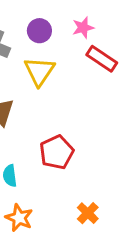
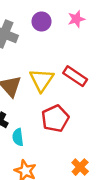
red rectangle: (102, 59) -> (75, 76), moved
yellow triangle: (39, 71) -> (41, 80), moved

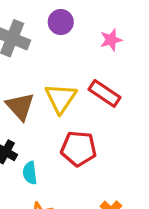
pink star: (76, 19) -> (111, 40), moved
red pentagon: (55, 119) -> (79, 149), turned 30

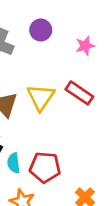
red pentagon: (79, 149) -> (45, 167), moved

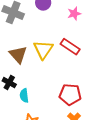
red pentagon: (45, 167) -> (70, 95), moved

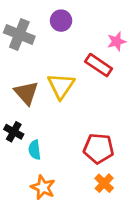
pink star: (74, 14) -> (117, 41), moved
red rectangle: (70, 47) -> (99, 65), moved

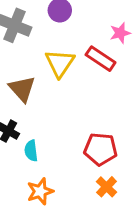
yellow triangle: (61, 86) -> (60, 63), moved
orange star: (43, 187) -> (40, 191), turned 30

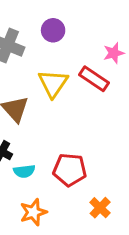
red pentagon: (101, 149) -> (70, 170), moved
cyan semicircle: (31, 151) -> (24, 171), turned -90

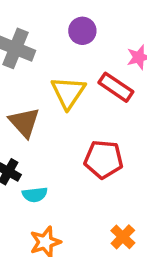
purple circle: (53, 30) -> (82, 31), moved
red pentagon: (70, 170) -> (103, 159), moved

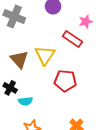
yellow triangle: (68, 92) -> (45, 55), moved

